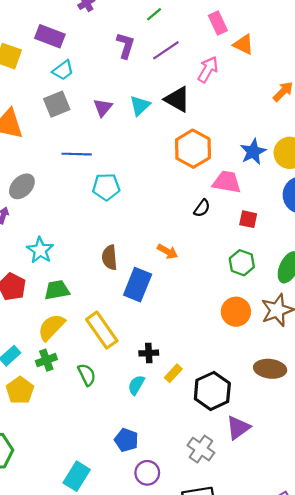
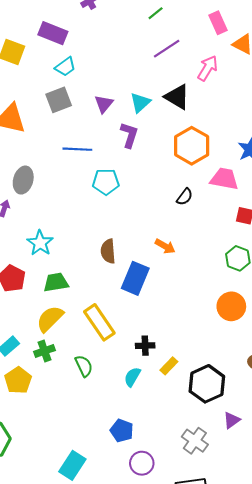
purple L-shape: (125, 45) -> (129, 135), moved
gray ellipse: (22, 186) -> (23, 180), turned -30
black semicircle: (202, 208) -> (185, 197), moved
purple triangle: (238, 428) -> (232, 420), size x0.7

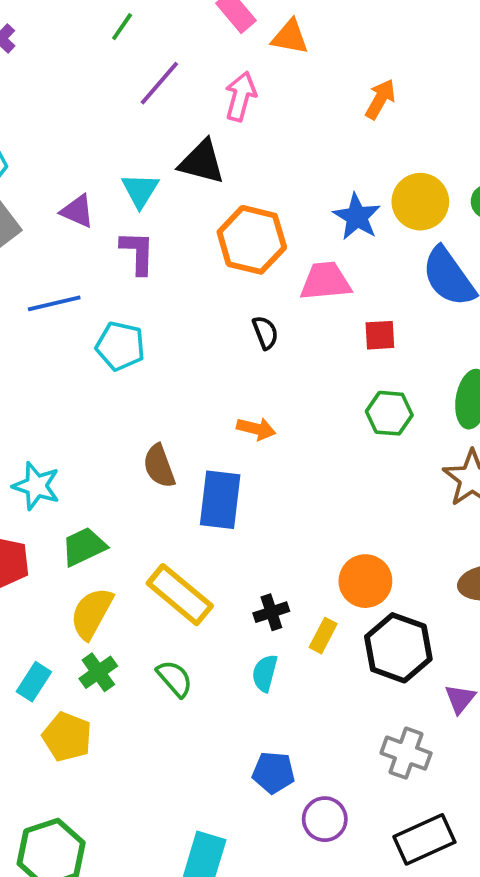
purple triangle: (104, 104) -> (77, 211), turned -30
cyan pentagon: (106, 182) -> (120, 346), turned 30
black semicircle: (185, 197) -> (265, 333), turned -42
orange circle: (231, 306) -> (365, 581), moved

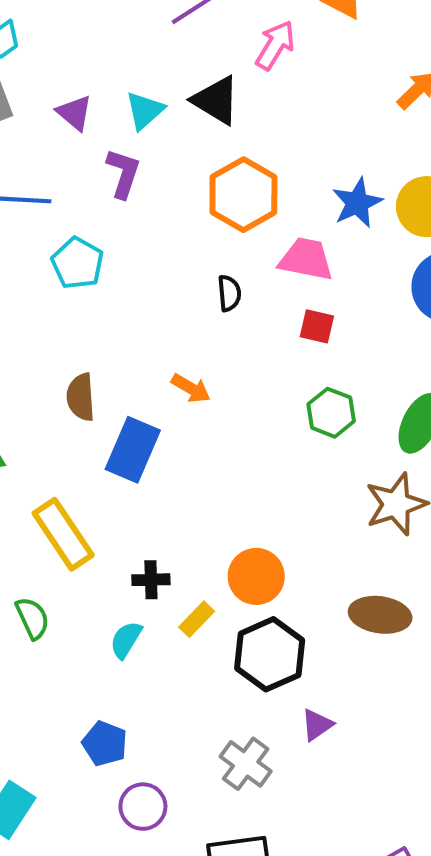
red square: (380, 335) -> (317, 326), moved

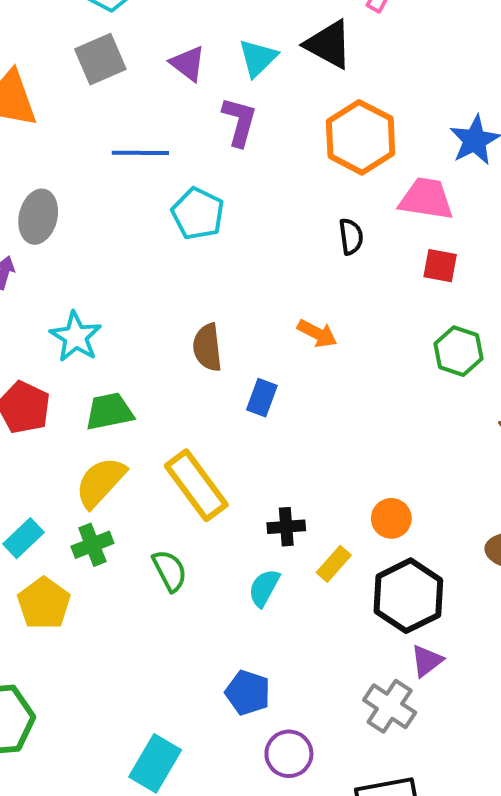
blue rectangle: (133, 450) -> (262, 398), size x0.6
orange circle: (256, 576) -> (391, 518), size x0.7
purple triangle: (317, 725) -> (427, 661), moved

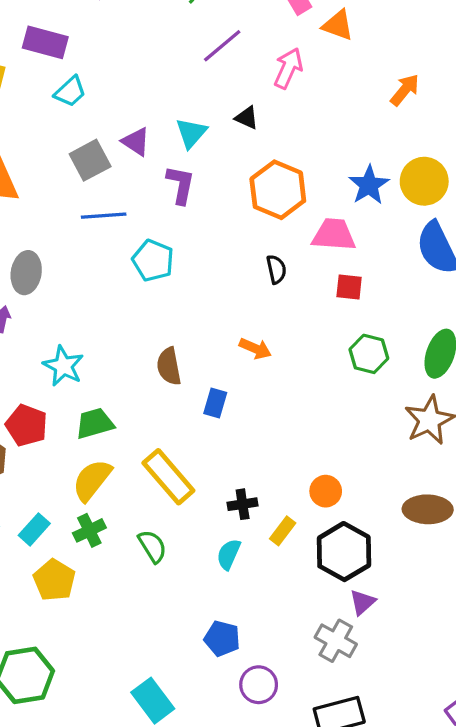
black triangle: (329, 44) -> (247, 118), size x0.6
gray square: (100, 59) -> (90, 160), moved
cyan rectangle: (155, 763) -> (153, 701), turned -63

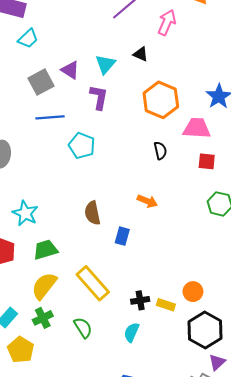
yellow rectangle: (283, 531) -> (166, 305), moved, turned 72

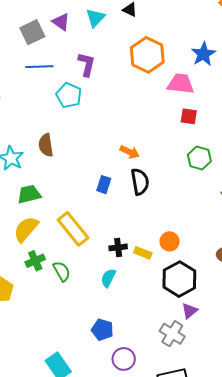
purple L-shape: (99, 97) -> (87, 64), moved
black semicircle: (160, 151) -> (140, 182), moved, size x1.5
brown semicircle: (92, 213) -> (46, 145), moved
green cross: (43, 318) -> (35, 261), moved

